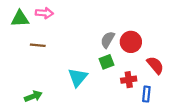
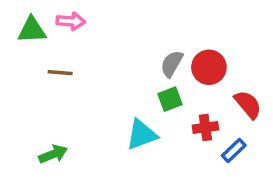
cyan triangle: (78, 77) -> (142, 135), moved, turned 30
blue rectangle: (146, 94) -> (234, 151), turned 40

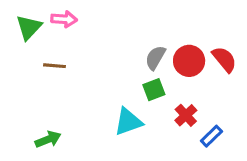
green triangle: (32, 30) -> (29, 27), turned -44
red semicircle: (248, 104) -> (224, 59), moved
red cross: (205, 127) -> (186, 115), turned -35

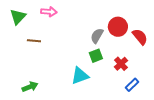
pink arrow: (64, 19) -> (49, 12), moved
red circle: (189, 61) -> (118, 27), moved
red cross: (186, 115) -> (121, 64), moved

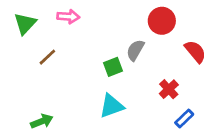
red circle: (118, 27) -> (162, 21), moved
brown line: (34, 41) -> (47, 57), turned -48
green square: (96, 56) -> (113, 67), moved

